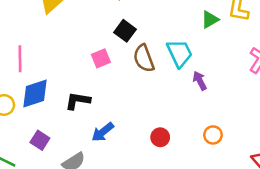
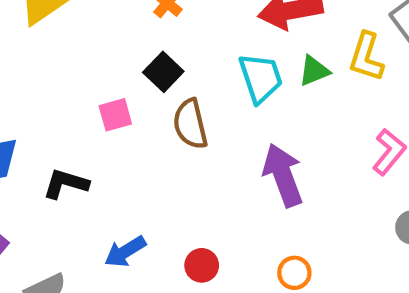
cyan trapezoid: (180, 53) -> (261, 78), moved
purple arrow: (200, 81) -> (283, 175), size x1.8
blue arrow: (103, 132) -> (125, 252), moved

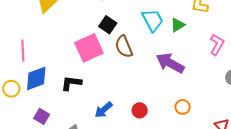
green triangle: (314, 71) -> (178, 25), moved
pink square: (115, 115) -> (89, 48), size x1.8
purple arrow: (283, 175) -> (170, 63), turned -32

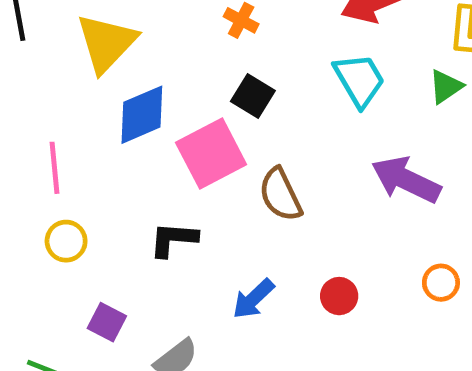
green triangle: (178, 25) -> (446, 87), moved
brown semicircle: (124, 47) -> (280, 195), moved
blue diamond: (36, 78) -> (142, 115), moved
yellow circle: (11, 89) -> (66, 241), moved

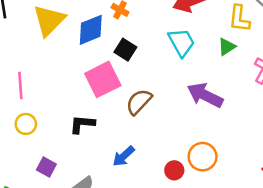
blue diamond: (142, 115) -> (91, 30), moved
brown semicircle: (280, 195) -> (139, 102), turned 68
orange circle: (441, 283) -> (203, 157), moved, size x1.5
red circle: (339, 296) -> (174, 170), moved

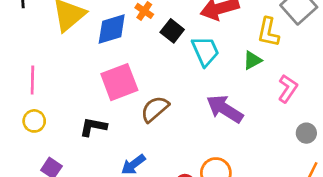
black square: (125, 50) -> (172, 31), moved

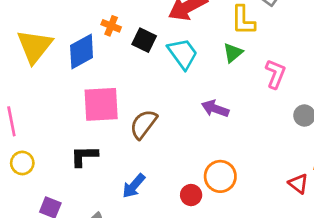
pink square: (119, 82) -> (101, 104), turned 30
purple arrow: (225, 109) -> (215, 109), size x0.7

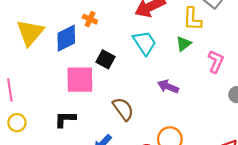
black square: (144, 40) -> (105, 59), moved
brown semicircle: (143, 124) -> (123, 109), moved, turned 105

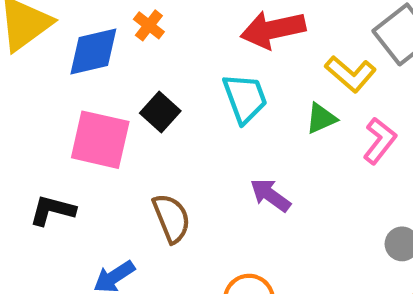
yellow L-shape: (192, 19) -> (351, 74), turned -65
pink L-shape: (216, 62) -> (380, 141), moved

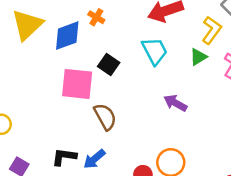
yellow L-shape: (351, 74) -> (212, 30), turned -88
black L-shape: (52, 210) -> (64, 157), moved
brown semicircle: (171, 218) -> (105, 117), moved

